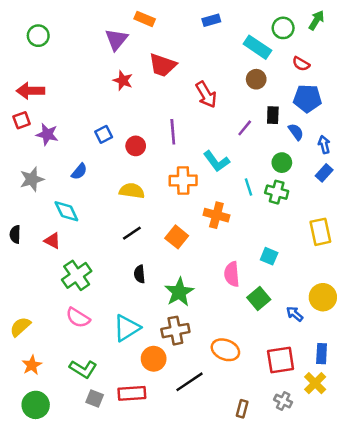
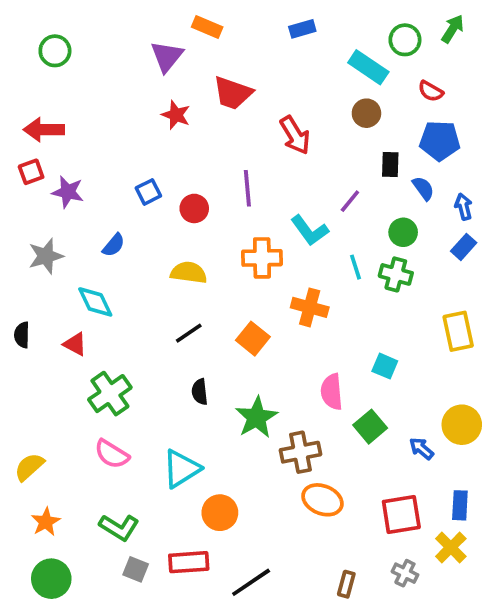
purple line: (245, 128) -> (350, 201), moved
brown cross: (175, 331) -> (300, 452), moved
black line: (190, 382) -> (251, 582), moved

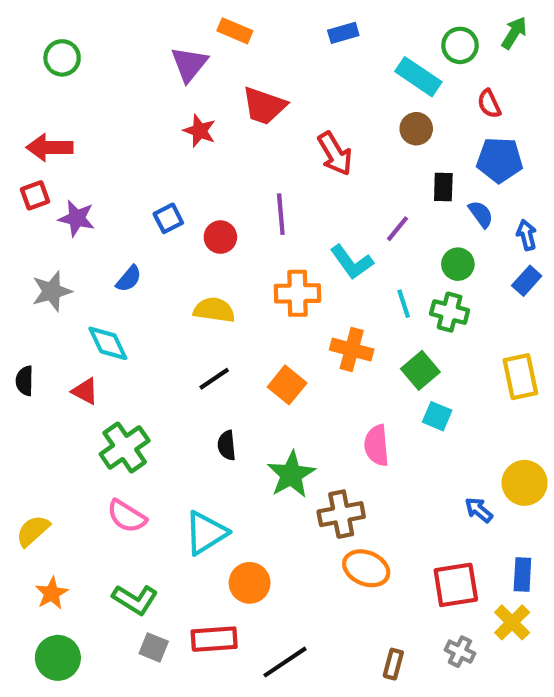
red semicircle: (431, 91) -> (489, 104), turned 35
green square: (370, 427) -> (420, 370), moved

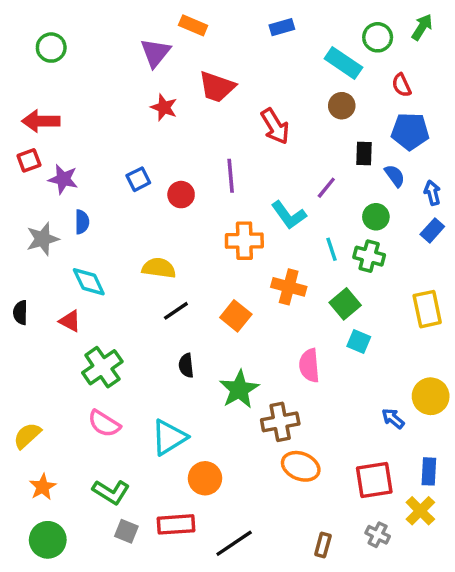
blue semicircle: (129, 279) -> (82, 222), moved, turned -40
yellow semicircle: (214, 310) -> (159, 268), moved

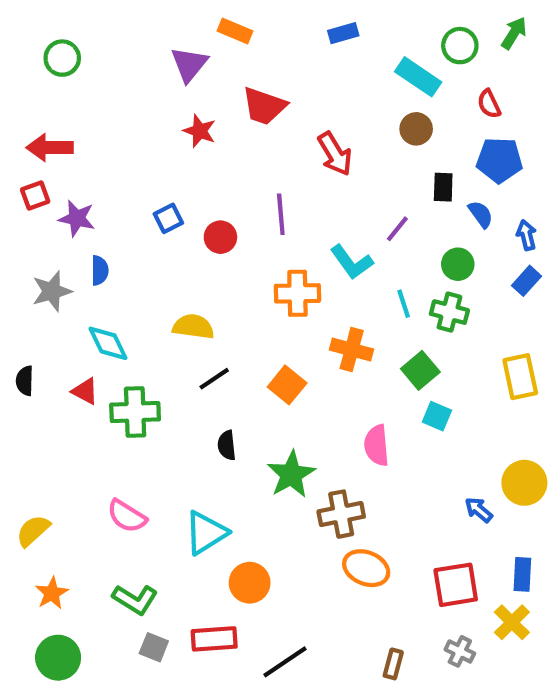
green cross: (102, 367) -> (135, 412), moved, turned 33

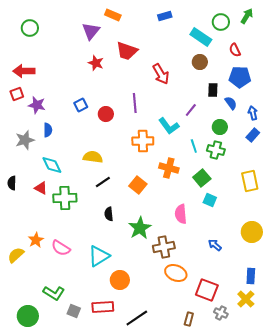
blue arrow: (479, 510) -> (215, 245), moved
red square: (456, 585) -> (207, 290), moved, turned 30
orange star: (52, 593) -> (36, 240), moved
green L-shape: (135, 599) -> (54, 293), moved

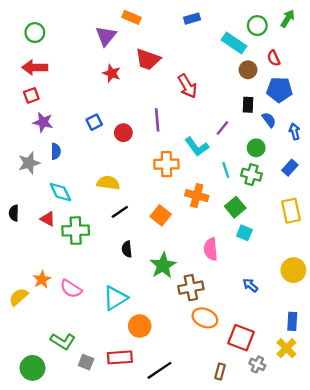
brown circle: (200, 62) -> (248, 70), moved
red arrow: (24, 71) -> (35, 67), moved
red square: (17, 94) -> (31, 95), moved
blue rectangle: (253, 135) -> (290, 168), moved

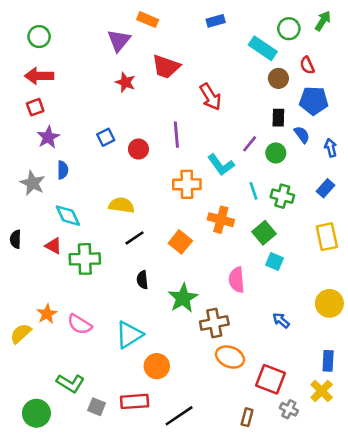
purple star: (43, 122) -> (48, 137), turned 30
green circle: (256, 148) -> (276, 153), moved
gray star: (29, 163) -> (33, 183), turned -30

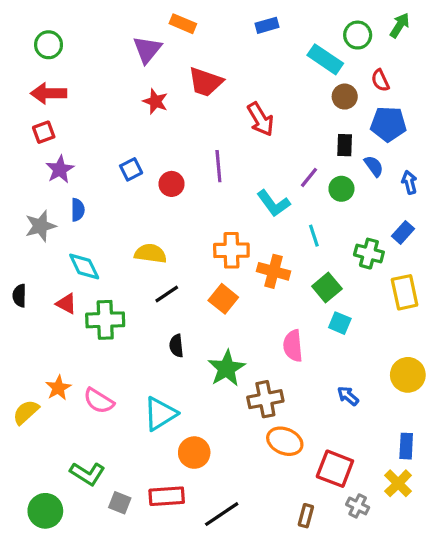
gray star: (33, 183) -> (40, 226), turned 30
orange cross: (187, 184) -> (231, 250), moved
green cross: (282, 196) -> (369, 254), moved

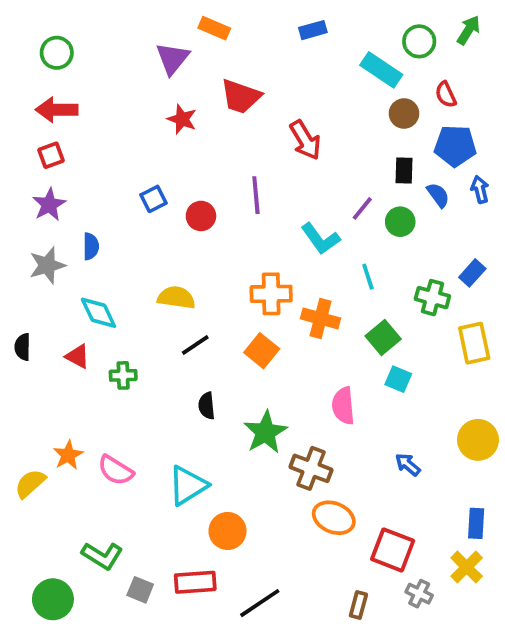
purple star: (60, 169) -> (49, 205), moved
blue arrow: (409, 182) -> (480, 189), moved
green cross: (105, 320) -> (123, 375), size x0.6
brown cross: (265, 399) -> (311, 468), turned 32

